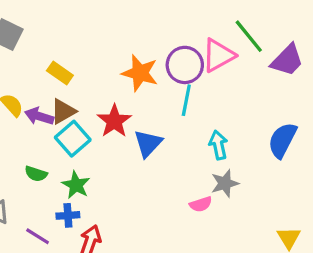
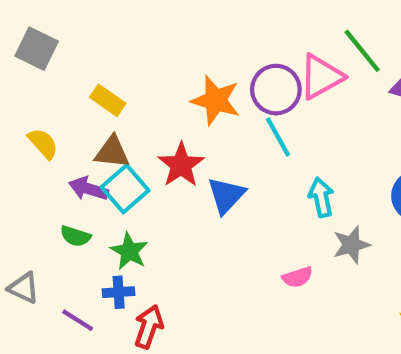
cyan line: (186, 100) -> (278, 137), turned -40
brown triangle: (63, 111) -> (112, 152), turned 36
purple arrow: (39, 116) -> (88, 189), moved
gray star: (225, 183) -> (351, 245), moved

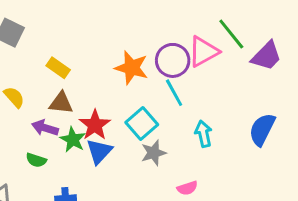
red star: (181, 165) -> (95, 125), moved
cyan square: (125, 189) -> (142, 123), moved
blue triangle: (226, 195) -> (99, 151), moved
gray star: (351, 245) -> (154, 153), moved
green star: (129, 251) -> (73, 140), moved

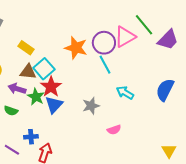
cyan square: (142, 123) -> (44, 69), moved
cyan arrow: (203, 134) -> (125, 93), turned -48

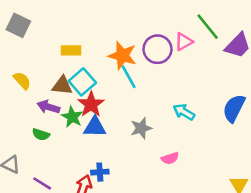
pink triangle: (125, 37) -> (184, 42), size x0.7
yellow rectangle: (26, 48) -> (71, 50), moved, turned -35
cyan line: (105, 65) -> (129, 77), moved
blue triangle: (54, 105) -> (95, 127), turned 48
blue cross: (31, 137) -> (100, 172), moved

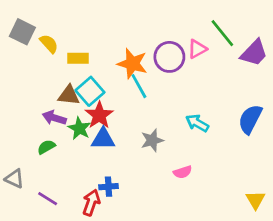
yellow semicircle: (22, 81) -> (49, 44), moved
green semicircle: (41, 134) -> (46, 147), turned 132

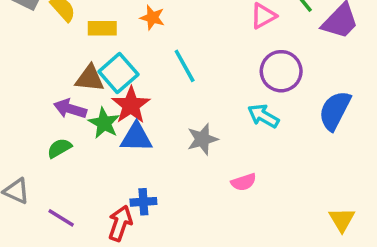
purple circle: (169, 57) -> (281, 71), moved
orange star: (132, 64) -> (152, 18), moved, size x0.6

